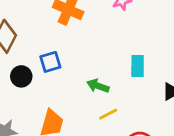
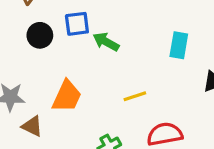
green arrow: (98, 86) -> (106, 42), moved

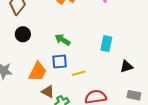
blue square: (77, 24) -> (60, 62), moved
brown triangle: (32, 126) -> (48, 92), moved

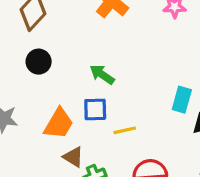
cyan rectangle: (106, 44) -> (182, 100), moved

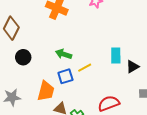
yellow line: (125, 130) -> (85, 68), moved

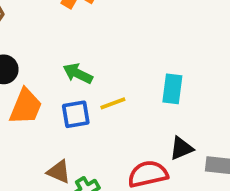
black triangle: (133, 67) -> (181, 148), moved
orange trapezoid: (46, 91) -> (26, 107), moved

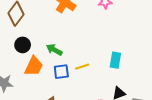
green arrow: (78, 73) -> (54, 50), moved

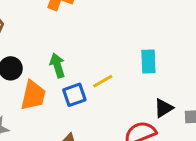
green arrow: (54, 50) -> (57, 65), turned 56

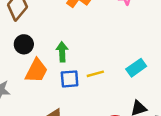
cyan rectangle: (148, 62) -> (136, 68), turned 42

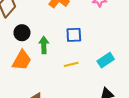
black circle: (24, 44) -> (22, 33), moved
blue square: (70, 79) -> (74, 35), moved

